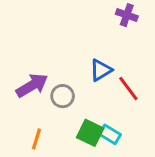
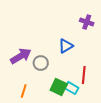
purple cross: (127, 15) -> (87, 22), moved
red line: (128, 88) -> (84, 75), moved, turned 42

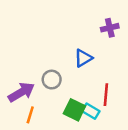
purple cross: (87, 22) -> (110, 28), turned -32
purple arrow: (21, 56) -> (21, 92), moved

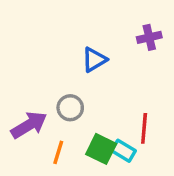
blue triangle: (83, 58) -> (94, 60), moved
orange line: (30, 115) -> (58, 152), moved

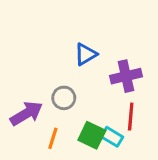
purple cross: (149, 37) -> (126, 76), moved, size x1.4

